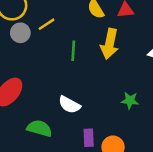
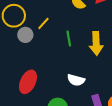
yellow arrow: (110, 44) -> (96, 43), moved

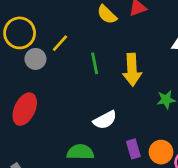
white semicircle: (76, 80) -> (105, 120), turned -42
red ellipse: (28, 82) -> (25, 109), moved

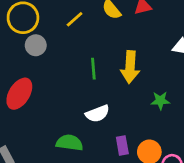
yellow line: (60, 43) -> (75, 19), moved
green line: (95, 63) -> (93, 69), moved

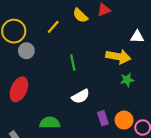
yellow arrow: (130, 67) -> (118, 57), moved, turned -75
green semicircle: (69, 143) -> (50, 123), moved

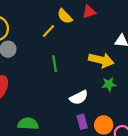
yellow line: (53, 27) -> (49, 31), moved
white semicircle: (81, 96) -> (79, 98), moved

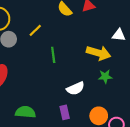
yellow line: (49, 31) -> (35, 30), moved
purple rectangle: (82, 122) -> (65, 112), moved

